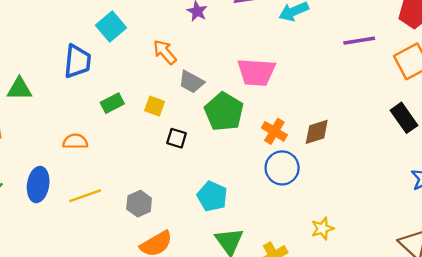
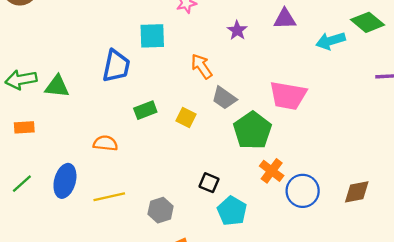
cyan square: (111, 27) -> (152, 36), turned 32
orange cross: (274, 131) -> (272, 171), moved
brown diamond: (317, 132) -> (357, 192), moved
black square: (177, 138) -> (209, 183), moved

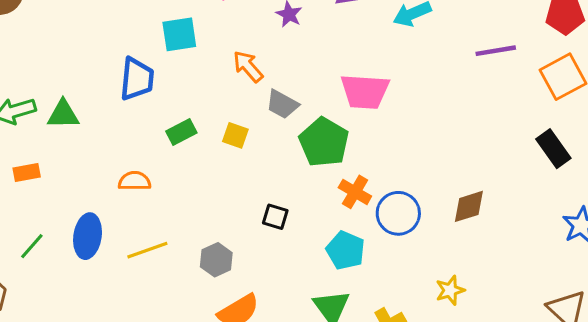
cyan pentagon: (232, 211) -> (345, 250), moved

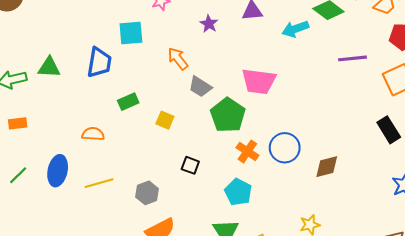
green triangle: (63, 114) -> (49, 67), moved
yellow square: (235, 135) -> (165, 120), moved
blue circle: (398, 213) -> (285, 148), moved

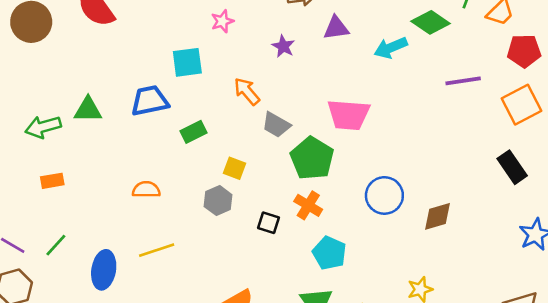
blue trapezoid: (99, 62) -> (150, 101), turned -108
green rectangle: (128, 102) -> (193, 132), moved
orange cross: (247, 151) -> (308, 205), moved
blue ellipse: (58, 171) -> (104, 270), moved
gray hexagon: (147, 193) -> (218, 201), moved

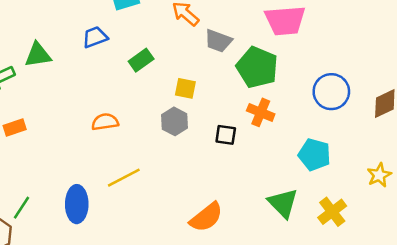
blue trapezoid: (150, 101) -> (95, 37), size x0.7
green line: (56, 245) -> (22, 208), moved
cyan pentagon: (329, 253) -> (314, 155), moved

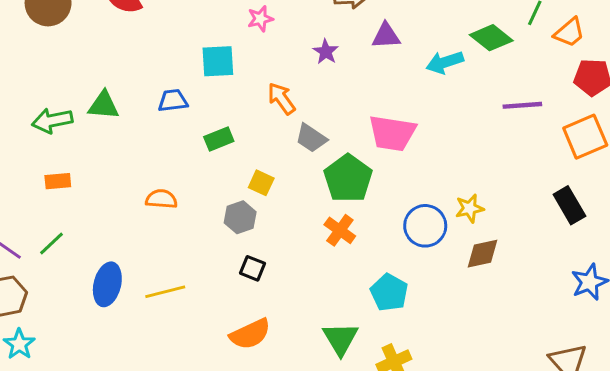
black square: (226, 135) -> (252, 268), moved
yellow star: (379, 175) -> (469, 208), moved
yellow line: (124, 178) -> (165, 292), moved
green line: (22, 208) -> (51, 244), moved

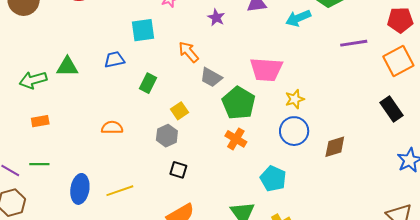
green rectangle: (219, 139) -> (148, 83), turned -36
yellow square: (261, 183) -> (179, 111), turned 36
yellow star: (469, 208) -> (295, 99), moved
green line: (51, 244) -> (39, 164), turned 48

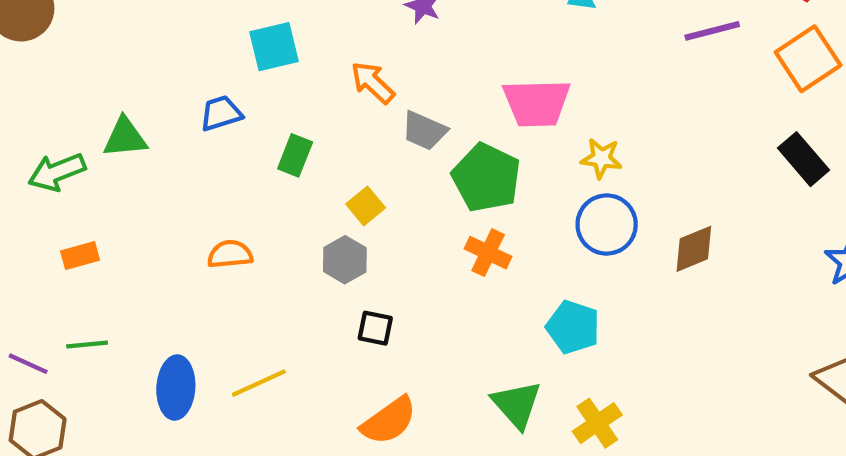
yellow star: (295, 99) -> (601, 158), turned 30

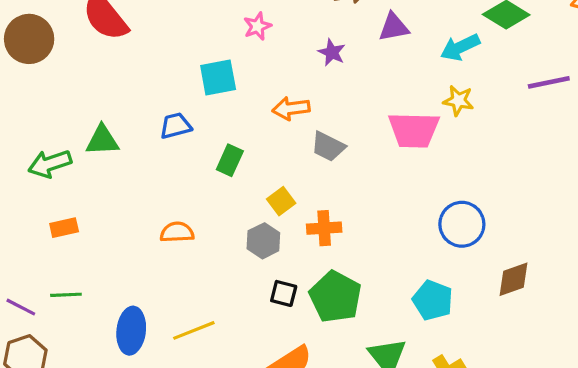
orange arrow: (373, 83) -> (291, 108), turned -54
yellow star: (601, 158) -> (458, 101), moved
green pentagon: (486, 178) -> (335, 297), moved
brown diamond: (694, 249) -> (514, 279), moved
orange cross: (488, 253) -> (324, 228), moved, turned -32

